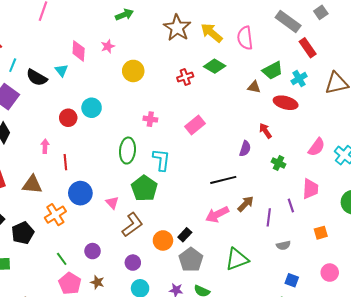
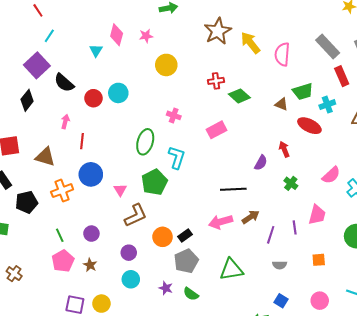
green diamond: (215, 66) -> (239, 96), moved
black semicircle: (37, 78) -> (64, 83), moved

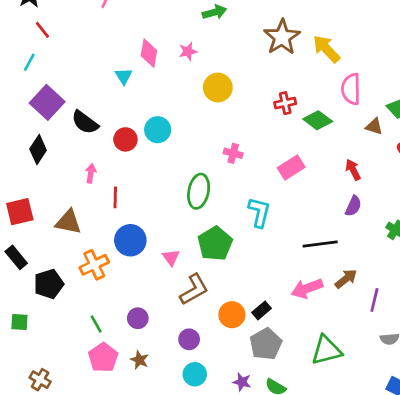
cyan line: (49, 36) -> (29, 62), moved
pink semicircle: (282, 54) -> (351, 89), moved
red arrow: (284, 149) -> (353, 170), moved
cyan L-shape: (177, 157) -> (259, 212), moved

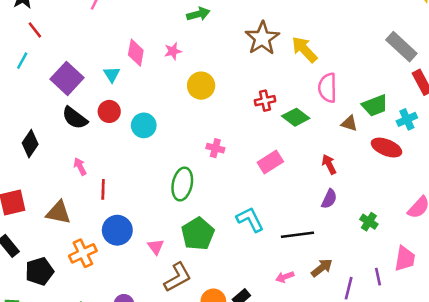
purple square: (47, 102) -> (67, 78), moved
red circle: (125, 139) -> (109, 111), moved
pink arrow: (91, 173) -> (80, 166), turned -36
cyan L-shape: (259, 212) -> (250, 220), moved, turned -40
pink arrow: (307, 289) -> (285, 277), size x0.6

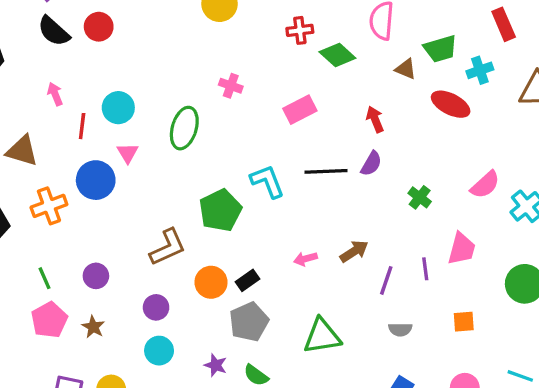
cyan circle: (144, 125) -> (118, 108), moved
green pentagon: (198, 234) -> (220, 210), moved
black line: (297, 235) -> (326, 171), moved
pink triangle: (156, 247) -> (128, 153), moved

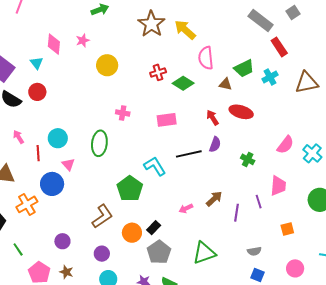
red ellipse: (451, 104) -> (241, 112), moved
pink rectangle: (300, 110) -> (167, 120), turned 30
green line: (45, 278) -> (18, 249), moved
gray semicircle: (400, 330) -> (254, 251), moved

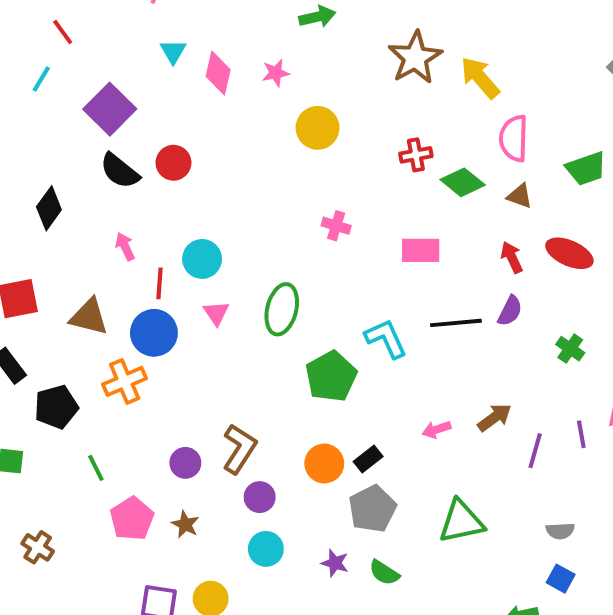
cyan triangle: (37, 63) -> (173, 52), moved
brown triangle: (225, 84) -> (520, 196), moved
green ellipse: (99, 143) -> (282, 309), moved
blue circle: (52, 184) -> (154, 333), moved
brown L-shape: (102, 216) -> (239, 449), moved, turned -30

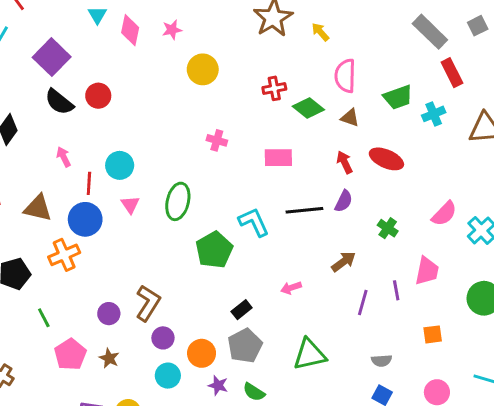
yellow arrow: (480, 78) -> (320, 32), size x0.6
brown arrow: (495, 418) -> (344, 262), moved
orange circle: (324, 464) -> (202, 353), moved

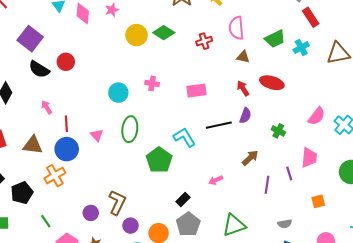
red cross: (274, 88) -> (204, 41), moved
green diamond: (308, 108) -> (164, 33), moved
cyan circle: (120, 165) -> (118, 93), moved

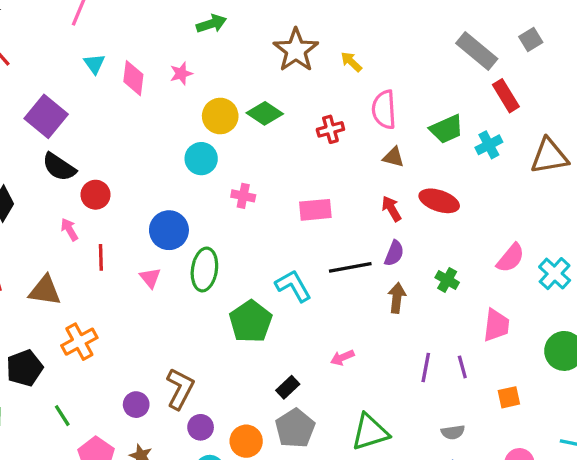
red circle: (66, 62) -> (96, 195), moved
cyan circle: (118, 93) -> (201, 159), moved
blue circle: (67, 149) -> (169, 230), moved
brown arrow: (250, 158) -> (397, 298), moved, turned -42
purple line: (289, 174) -> (462, 367), moved

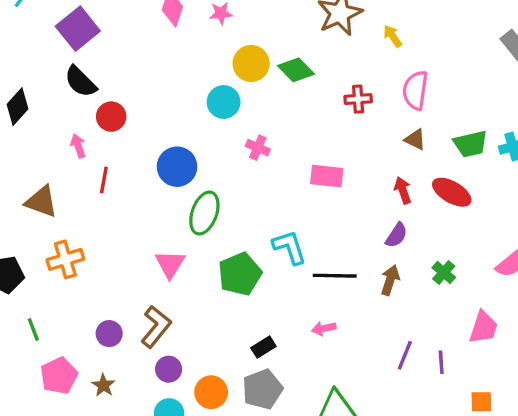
green trapezoid: (446, 129) -> (471, 144), moved
black line: (350, 267) -> (335, 276), moved
pink triangle: (150, 278) -> (170, 264), moved, size x1.4

